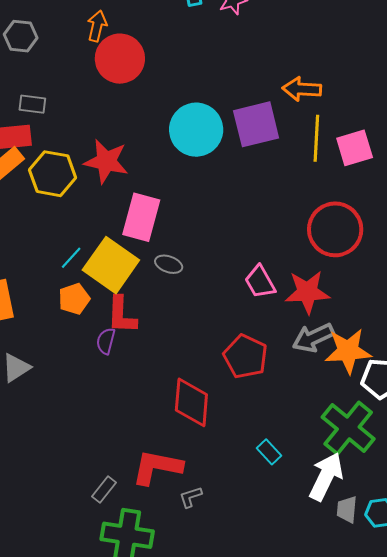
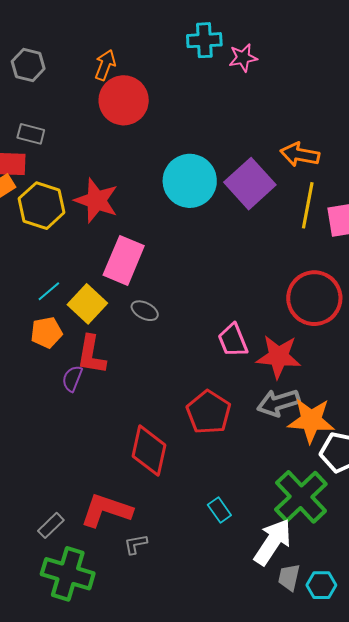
purple square: (256, 124) -> (250, 184), turned -36
yellow square: (111, 265) -> (87, 304), size x0.7

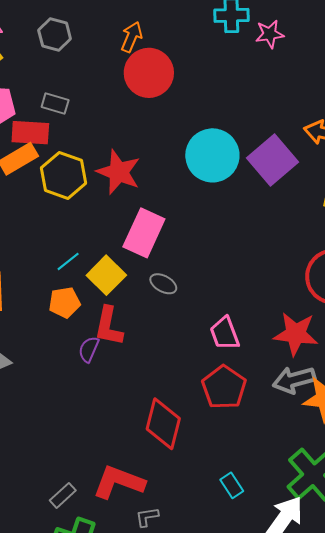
pink trapezoid: (233, 340) -> (225, 333), moved

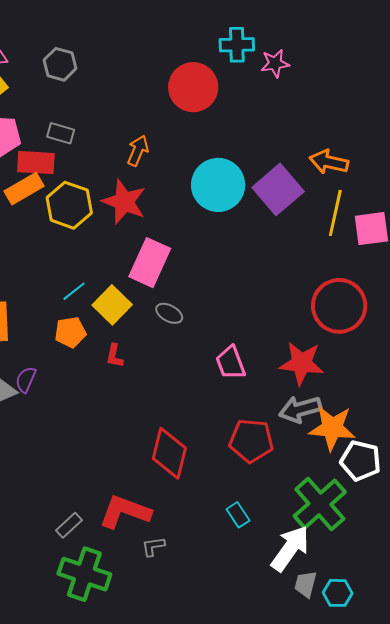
orange arrow: (132, 37) -> (138, 151), moved
red circle: (149, 73) -> (193, 87), moved
red L-shape: (109, 326) -> (115, 356), size x0.6
purple semicircle: (89, 349) -> (26, 380), moved
red pentagon: (224, 387) -> (251, 441), moved, turned -30

